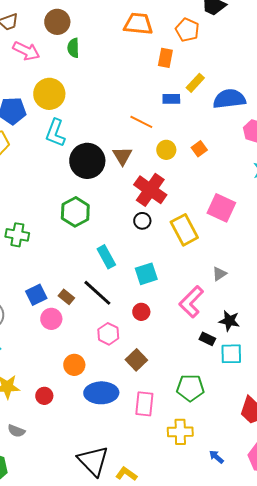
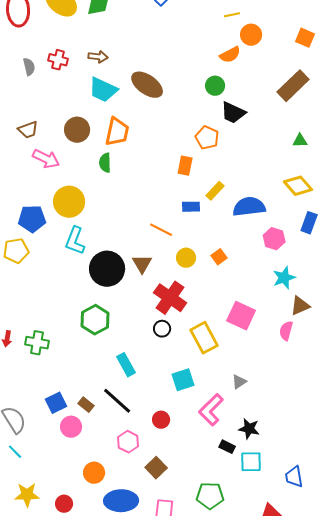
orange trapezoid: (138, 24) -> (117, 132), moved, turned 96
green semicircle: (73, 48) -> (105, 163), moved
cyan square: (146, 274) -> (183, 380), moved

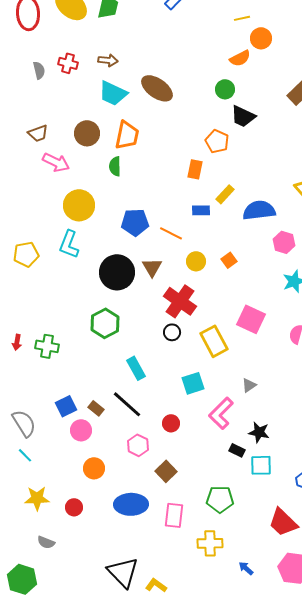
blue pentagon: (32, 219) -> (135, 222), moved
cyan L-shape: (75, 241) -> (69, 244), moved
orange circle: (94, 473) -> (94, 468), moved

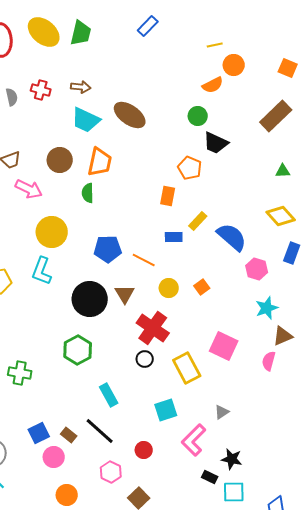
blue semicircle: (259, 210) -> (232, 237), turned 48

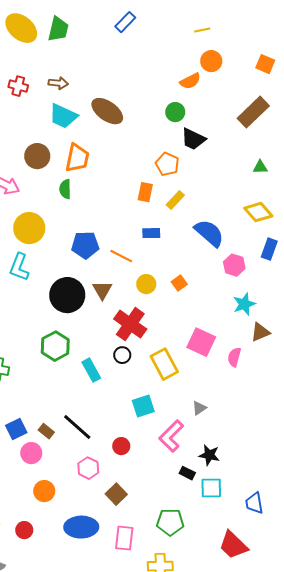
yellow line: (215, 45) -> (202, 30), moved
yellow rectangle: (198, 221) -> (175, 200), moved
pink semicircle: (269, 361) -> (234, 357), moved
cyan rectangle: (109, 395) -> (91, 370), moved

